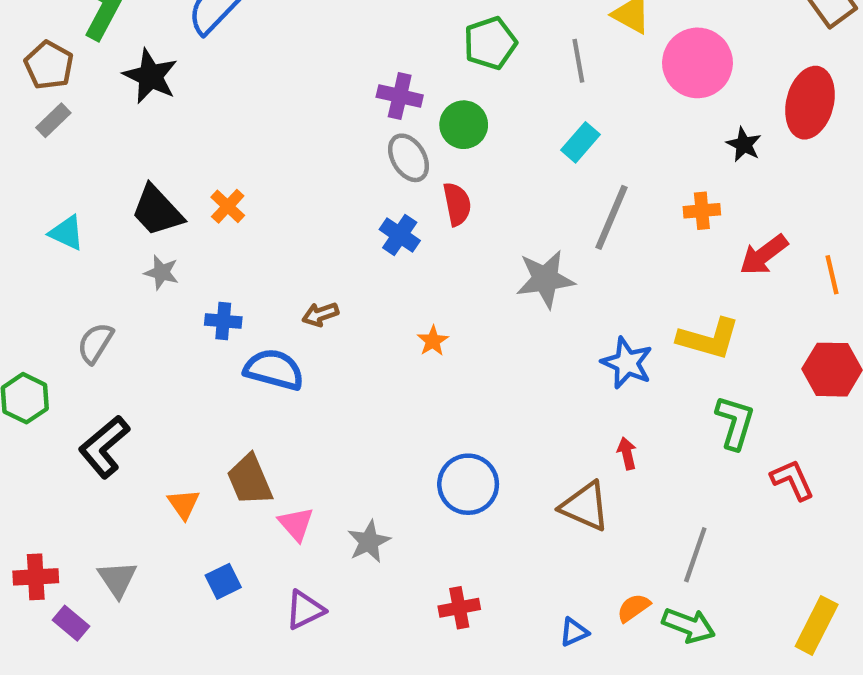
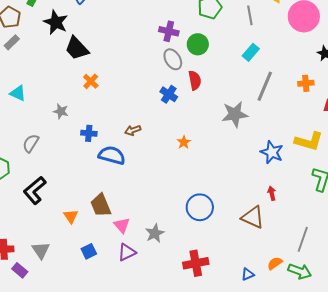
black trapezoid: (157, 211) -> (77, 48), moved
red cross: (459, 608) -> (196, 263), size x1.4
purple triangle: (305, 610) -> (127, 252), moved

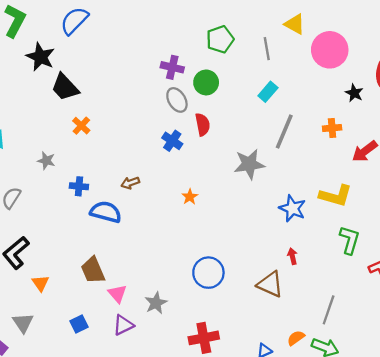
orange triangle: (71, 216) -> (40, 283), moved

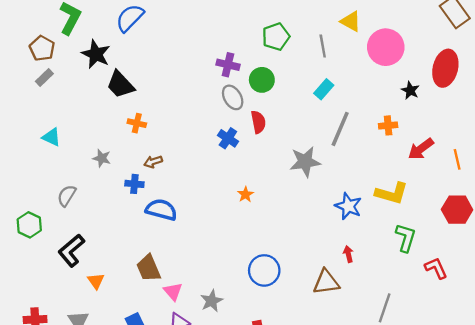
orange cross: (81, 126) -> (137, 123), turned -30
brown arrow: (130, 183) -> (153, 162), moved
brown triangle: (270, 284) -> (326, 282), turned -32

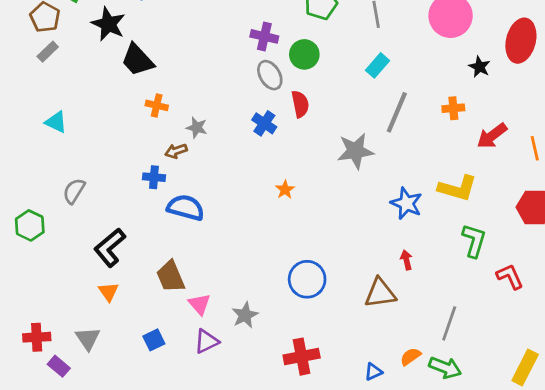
gray star: (102, 158) -> (197, 128), moved
black L-shape: (71, 251) -> (110, 248), moved

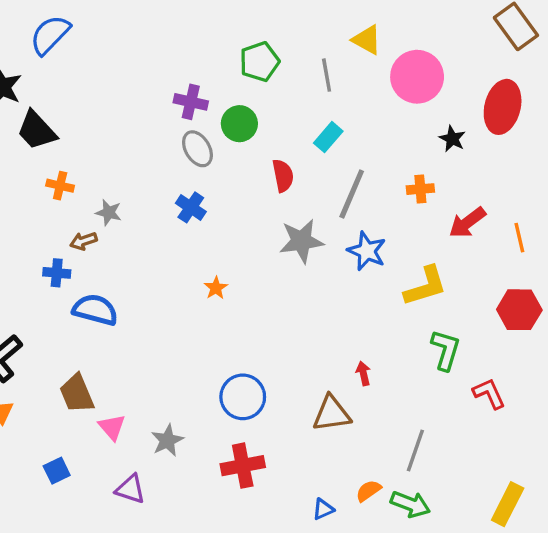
red semicircle: (300, 104) -> (283, 176), moved
yellow L-shape: (457, 188) -> (425, 286), turned -33
blue star: (406, 203) -> (367, 251), moved
purple triangle: (206, 341) -> (130, 489), moved, turned 44
red cross: (302, 357) -> (243, 466), moved

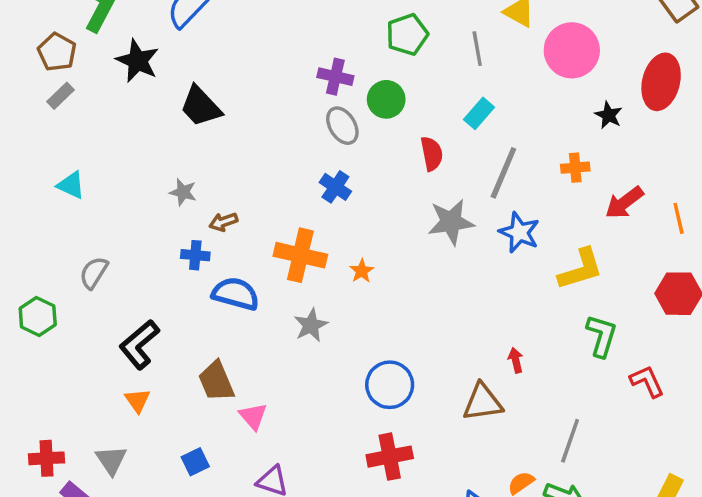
black trapezoid: (37, 130) -> (201, 106), moved
orange cross: (60, 186) -> (300, 255), moved, size x1.8
gray star: (109, 212) -> (183, 192), moved
gray star: (167, 440) -> (311, 325), moved

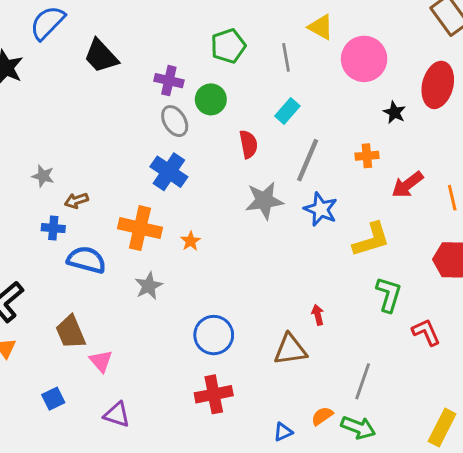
black trapezoid: (201, 106) -> (101, 56), moved
blue cross: (335, 187) -> (169, 172), size x1.4

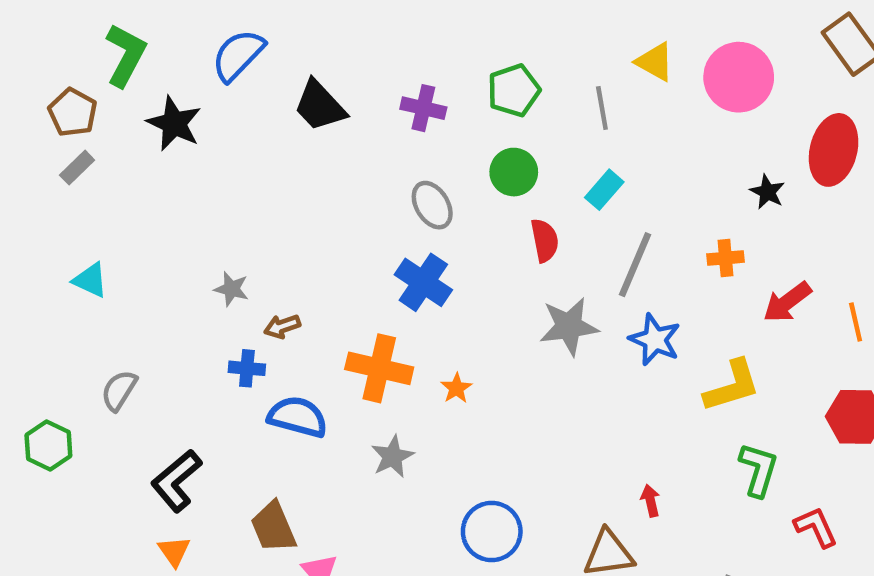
pink circle: (364, 59) -> (739, 77), moved
purple cross: (169, 81) -> (423, 108), moved
green circle: (211, 99) -> (514, 172), moved

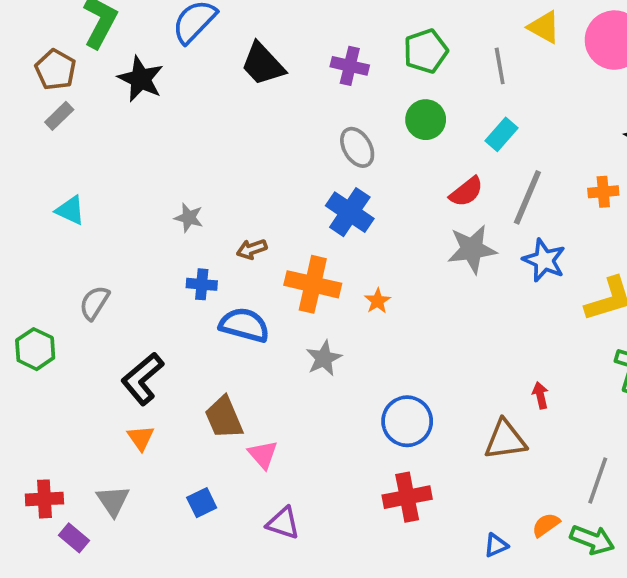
red semicircle: (545, 240) -> (466, 192), moved, turned 63
brown arrow: (282, 326) -> (252, 249), moved

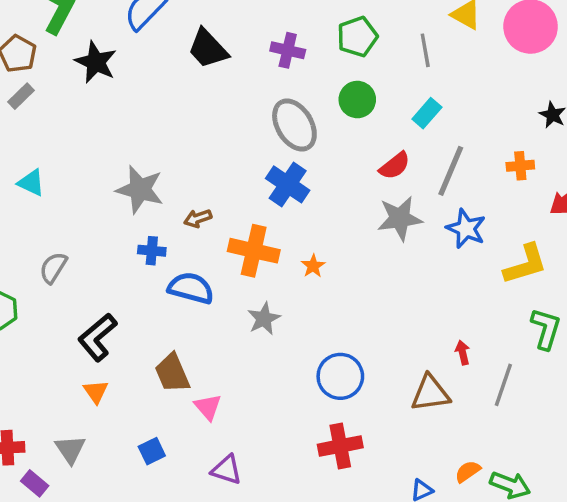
gray ellipse: (357, 147) -> (294, 125), size x1.4
gray star: (189, 218) -> (140, 190), size x1.8
gray line: (598, 480) -> (503, 385), moved

